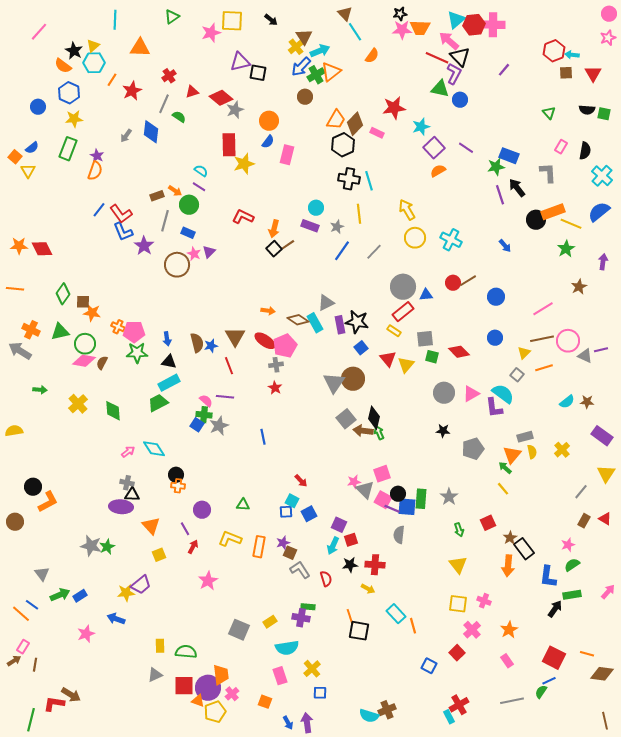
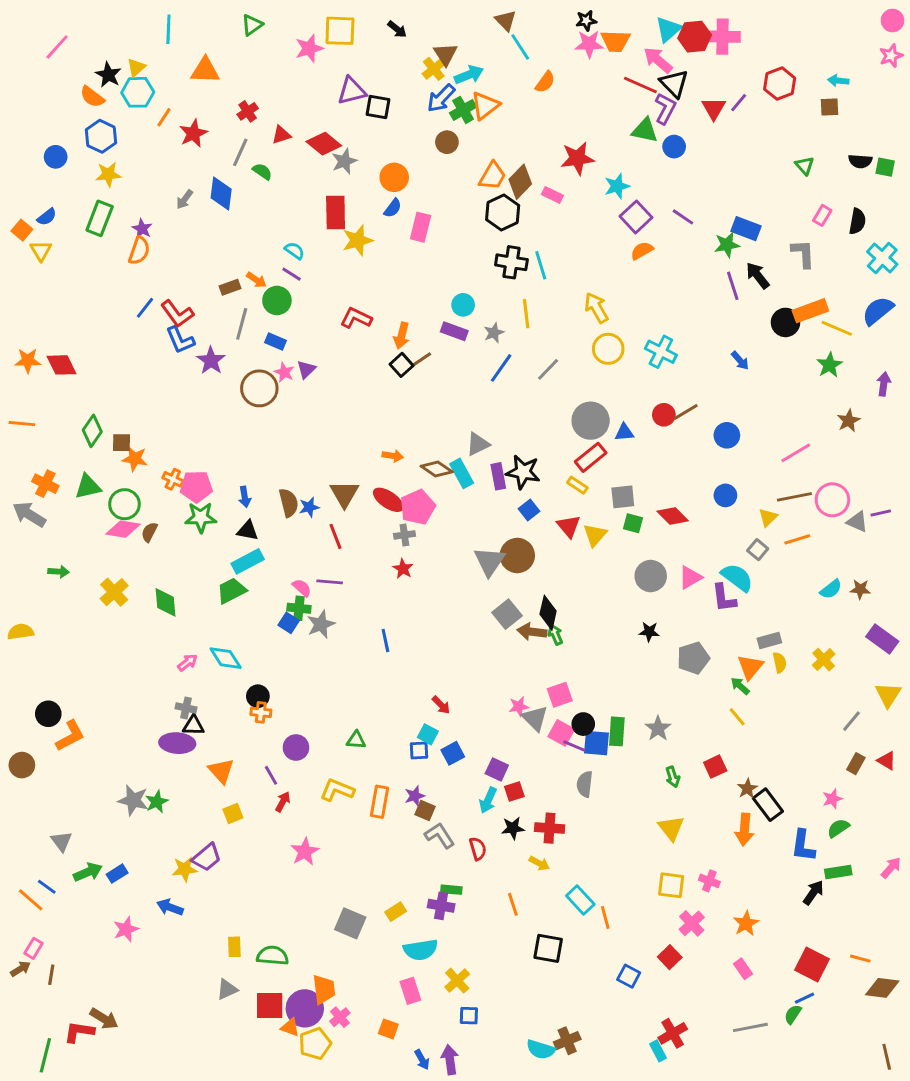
red hexagon: (554, 51) -> (780, 84), moved
red triangle: (593, 74) -> (714, 108), moved
black square: (359, 631) -> (548, 948), moved

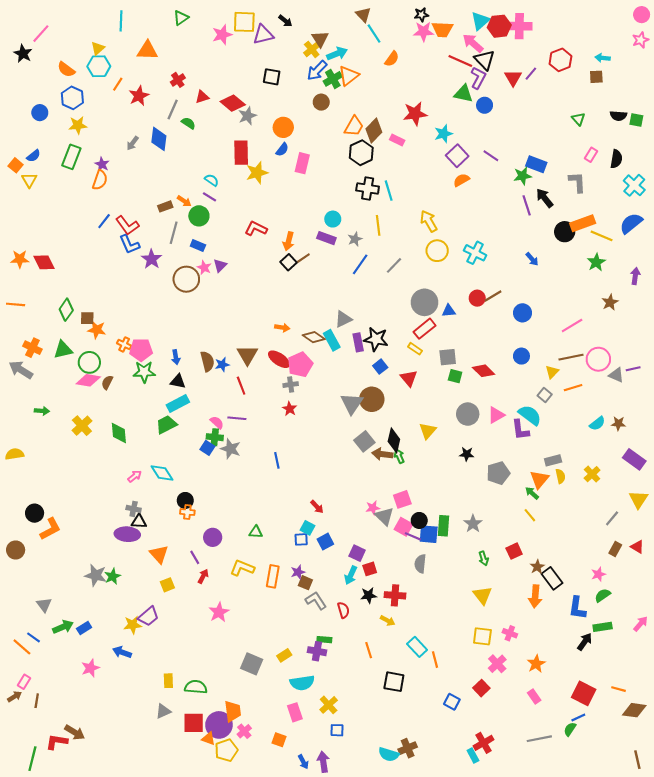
black star: (108, 75) -> (23, 54), moved
purple triangle: (352, 91) -> (263, 35), moved
yellow triangle: (595, 535) -> (428, 431), moved
gray star: (321, 624) -> (231, 449), turned -30

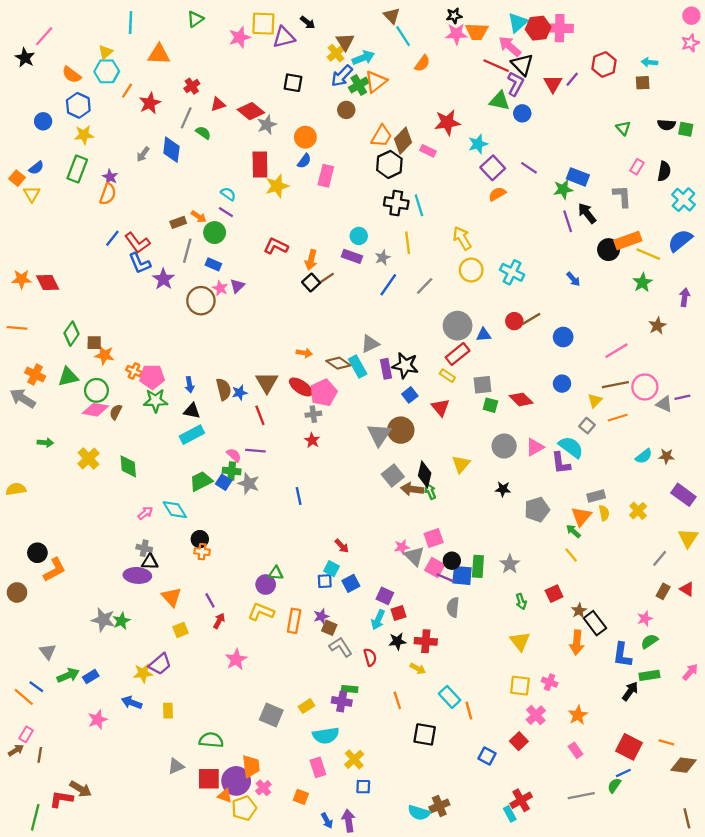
green trapezoid: (166, 425) -> (201, 481), moved
purple circle: (213, 537) -> (266, 585), moved
yellow rectangle: (168, 681) -> (168, 711), moved

